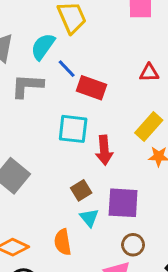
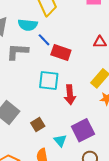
cyan semicircle: (43, 47) -> (28, 25), turned -120
brown square: (81, 190) -> (38, 124), moved
purple square: (123, 203) -> (83, 130), turned -30

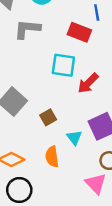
blue line: (44, 40) -> (97, 13), moved, turned 32
red arrow: (70, 95) -> (88, 83), turned 48

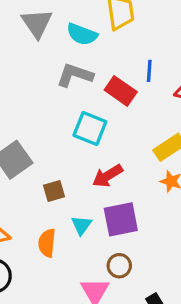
gray L-shape: (27, 29) -> (75, 75), moved
red arrow: (88, 83) -> (108, 176), moved

